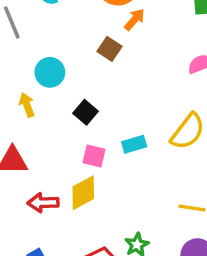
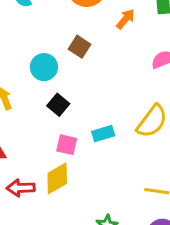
orange arrow: (135, 20) -> (125, 19), moved
cyan circle: (50, 72) -> (44, 67), moved

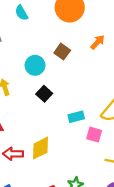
orange arrow: (125, 19) -> (98, 42), moved
pink square: (67, 145) -> (94, 135), moved

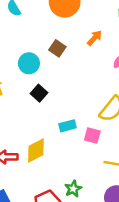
cyan rectangle: (76, 117) -> (67, 126), moved

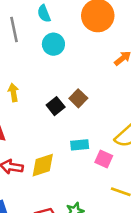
brown square: (57, 48) -> (78, 98), moved
cyan circle: (29, 63) -> (53, 44), moved

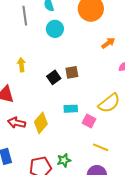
brown square: (78, 98) -> (72, 72), turned 32
yellow diamond: (43, 165) -> (41, 123), turned -35

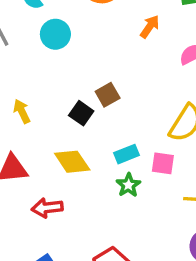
yellow diamond: (41, 123) -> (72, 162), moved, turned -55
green star: (64, 160) -> (128, 185), moved

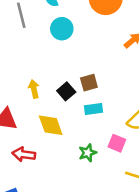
yellow arrow: (22, 111) -> (34, 89), moved
cyan rectangle: (127, 154) -> (93, 109), moved

